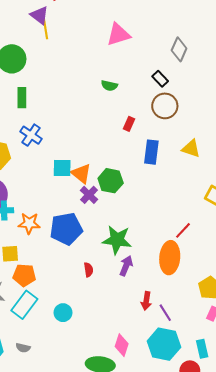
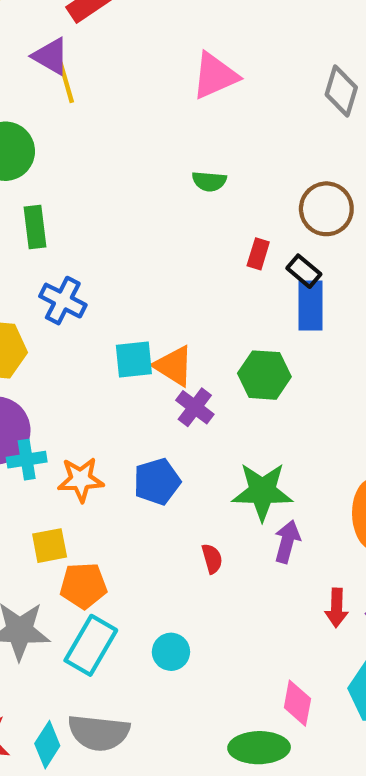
black rectangle: (160, 79) -> (304, 271), moved
green hexagon: (111, 181) -> (264, 375), moved
blue pentagon: (66, 229) -> (157, 481), size x0.7
gray semicircle: (23, 348) -> (99, 733), size x2.0

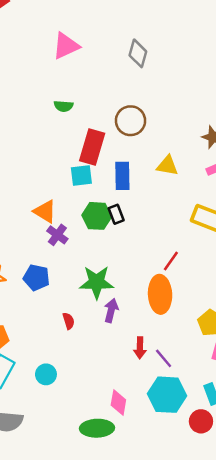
red rectangle: (258, 254) -> (92, 147), size x2.0
black rectangle: (304, 271) -> (116, 214), moved, turned 30
cyan square: (134, 359) -> (81, 176), moved
blue pentagon: (157, 481) -> (36, 278), turned 30

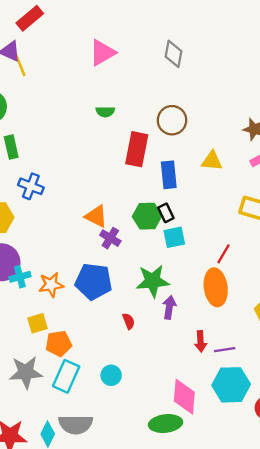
cyan square: (81, 176) -> (174, 237), moved
blue pentagon: (36, 278) -> (93, 281), size x1.4
purple line: (164, 358) -> (225, 350), turned -54
pink diamond: (118, 402) -> (184, 397), size x1.4

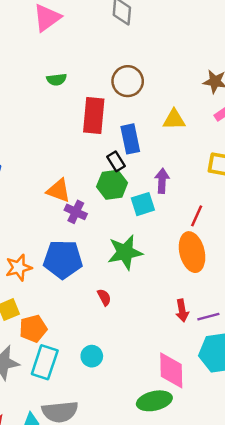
black rectangle: (166, 213) -> (116, 161), moved
purple arrow: (169, 307) -> (162, 181), moved

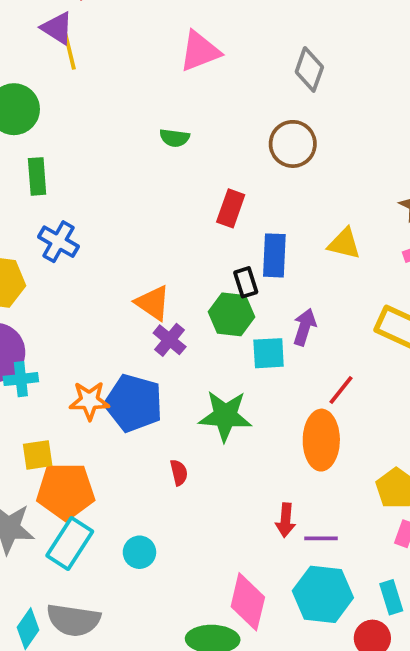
green semicircle: (57, 80) -> (175, 138), moved
brown circle: (128, 81) -> (293, 144), moved
red rectangle: (94, 115) -> (231, 208), size x0.7
orange star: (19, 268) -> (89, 401), moved
orange pentagon: (33, 329) -> (66, 491), size x1.4

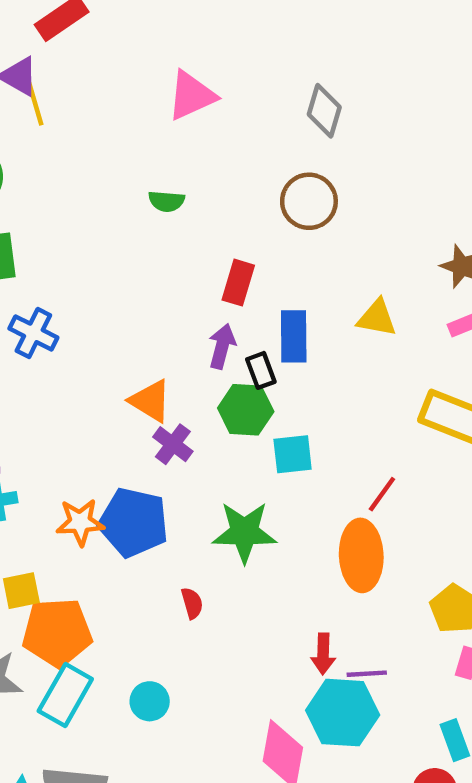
purple arrow: (304, 327) -> (222, 346), moved
cyan hexagon: (323, 594) -> (343, 713), moved

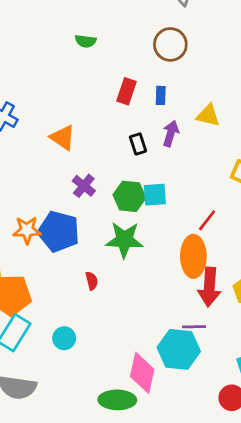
blue rectangle: (294, 336) -> (161, 95), moved, size x0.6
purple arrow: (222, 346) -> (171, 133), moved
orange triangle: (150, 401) -> (63, 138), moved
green hexagon: (246, 410) -> (129, 196), moved
red arrow: (323, 654) -> (209, 287), moved, size x1.6

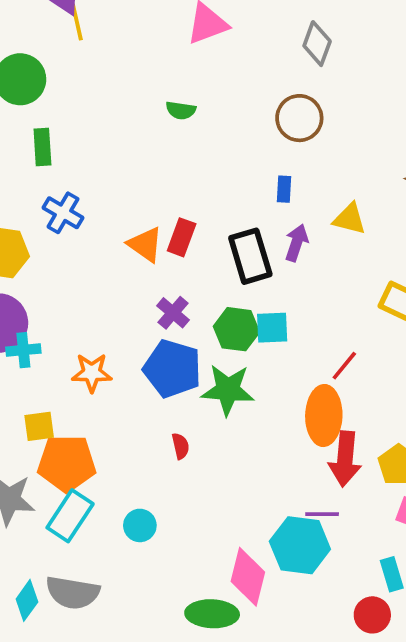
red rectangle: (127, 91) -> (182, 237), moved
black rectangle: (138, 144) -> (250, 256), size x1.8
blue pentagon: (59, 231) -> (172, 369), moved

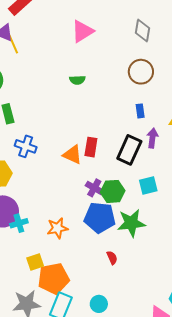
black rectangle: (250, 256) -> (129, 150), turned 52
green hexagon: (236, 329) -> (113, 191), moved

